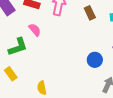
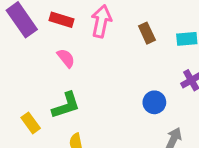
green L-shape: (18, 47) -> (66, 105), moved

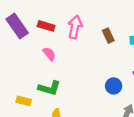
green L-shape: (66, 105) -> (49, 88), turned 35
yellow rectangle: (31, 123) -> (24, 101), turned -40

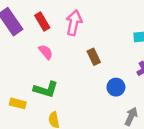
red rectangle: (46, 26) -> (42, 22), turned 42
brown rectangle: (108, 36) -> (94, 57), moved

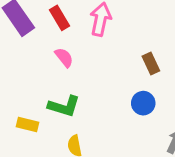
brown rectangle: (94, 57) -> (151, 64), moved
blue circle: (116, 87) -> (143, 103), moved

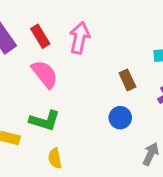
pink semicircle: (64, 57) -> (45, 74), size x1.5

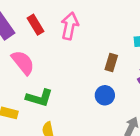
pink semicircle: (45, 74) -> (23, 63), moved
brown rectangle: (127, 80) -> (111, 63), turned 42

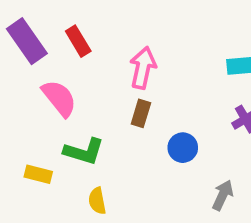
pink arrow: (70, 26) -> (143, 68), moved
brown rectangle: (111, 63) -> (141, 113), moved

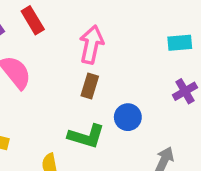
green L-shape: (84, 151) -> (86, 136), moved

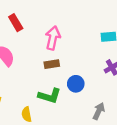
brown rectangle: (90, 86) -> (52, 64), turned 64

